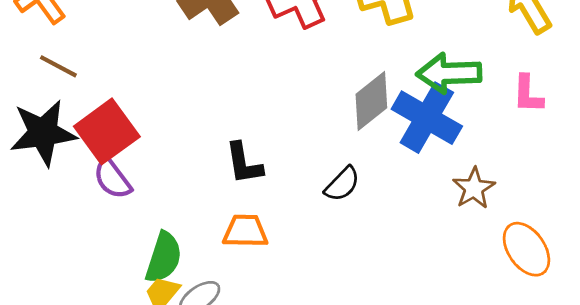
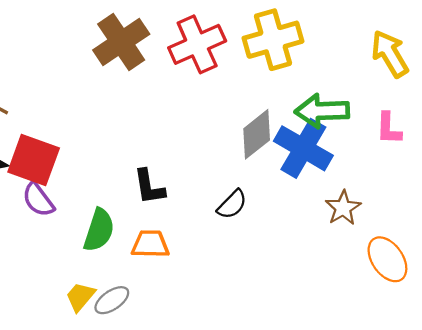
red square: (107, 131) -> (34, 160), turned -34
green semicircle: (164, 257) -> (99, 230), moved

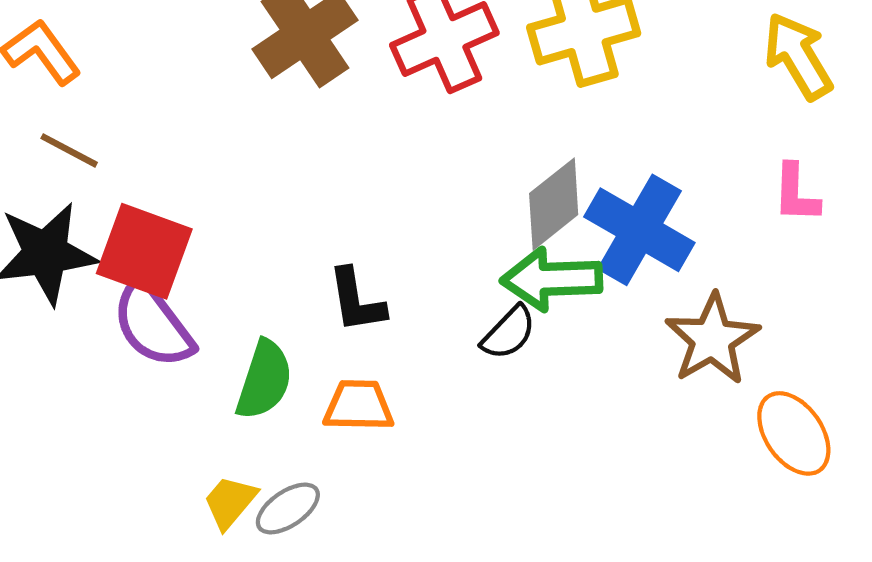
green arrow: (322, 111) -> (552, 279), moved
purple semicircle: (38, 200) -> (153, 324), size x1.4
brown star: (343, 208) -> (712, 339), size x1.4

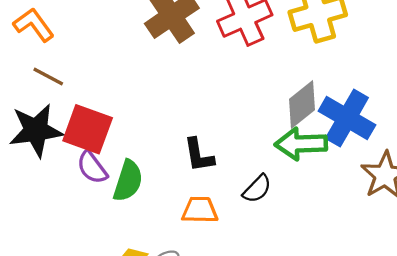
purple semicircle: (153, 324) -> (92, 167), size x0.7
black semicircle: (509, 333) -> (257, 189), moved
green semicircle: (264, 380) -> (128, 181), moved

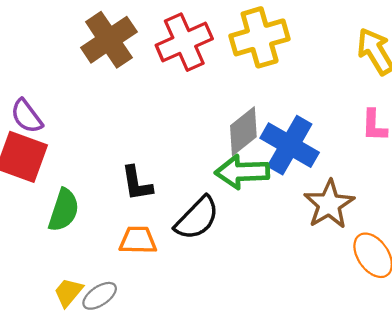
purple semicircle: (92, 167) -> (27, 116), moved
black semicircle: (257, 189) -> (197, 218), size x1.5

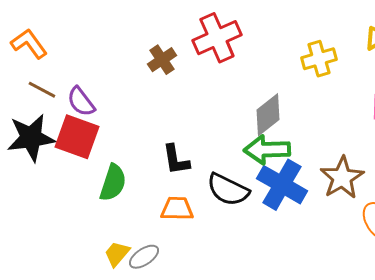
yellow cross: (260, 37) -> (319, 59), moved, size x0.7
brown cross: (109, 40) -> (162, 60), moved, size x0.6
blue cross: (290, 145) -> (282, 185), moved
black semicircle: (197, 218) -> (228, 190), turned 72

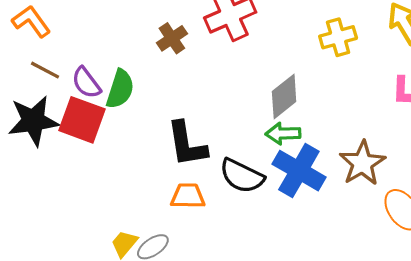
green arrow: (267, 150) -> (283, 134), size x0.7
black L-shape: (176, 160) -> (187, 144), size x1.4
green semicircle: (113, 183) -> (120, 89), moved

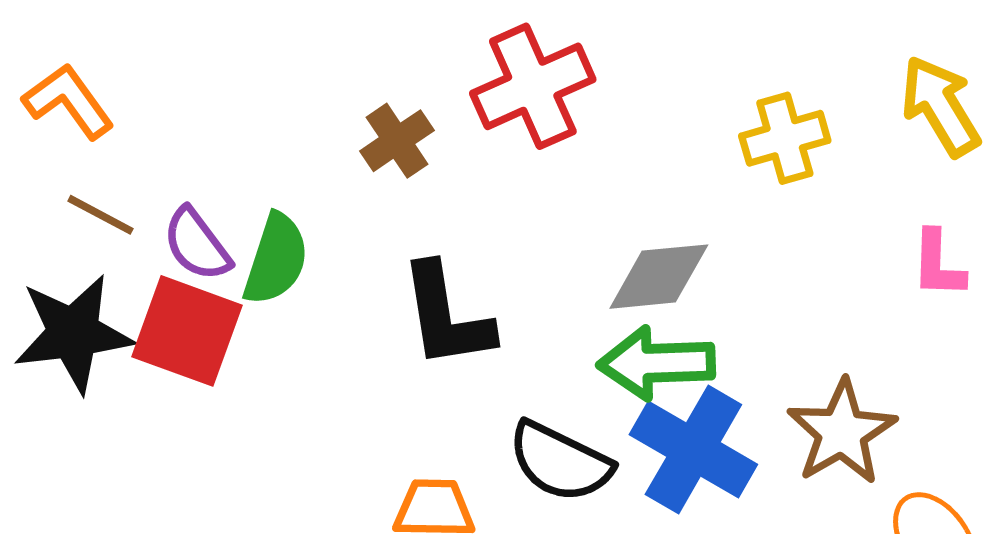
gray diamond: (284, 97) -> (659, 277), turned 33
green arrow: (283, 134) -> (656, 363), size x1.4
black L-shape: (187, 144) -> (446, 316), moved

